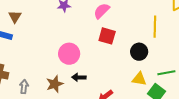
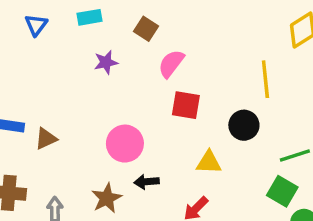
brown triangle: (15, 17) -> (46, 139), moved, turned 40
yellow triangle: (139, 79) -> (209, 162), moved

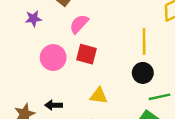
black circle: (244, 125) -> (143, 73), moved
pink circle: (125, 144) -> (53, 58), moved

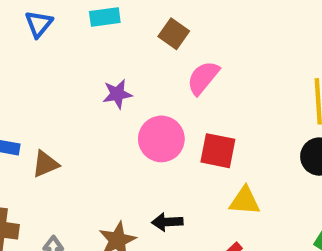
purple star: (33, 19) -> (117, 94), moved
red square: (86, 54) -> (218, 151), moved

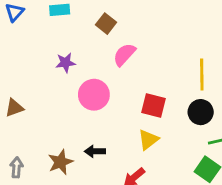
red square: (218, 151) -> (154, 106), moved
yellow triangle: (245, 201) -> (148, 140), turned -45

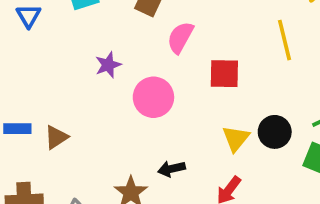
red square: (154, 106) -> (224, 74), moved
black circle: (201, 112) -> (275, 132), moved

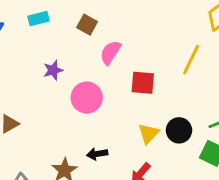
yellow line: (285, 40) -> (191, 60), turned 36

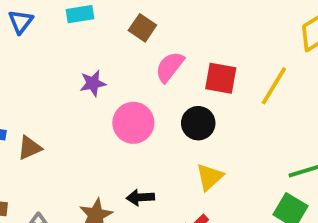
red square: (143, 83) -> (221, 78), moved
black circle: (179, 130) -> (198, 123), moved

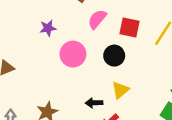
black arrow: (140, 197) -> (94, 103), moved

